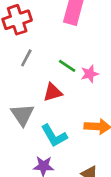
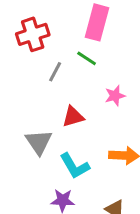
gray line: (26, 58) -> (55, 72), moved
green line: (67, 66) -> (87, 58), moved

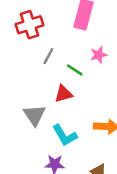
green line: (87, 58) -> (75, 70), moved
pink star: (115, 96) -> (99, 55), moved

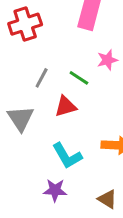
gray line: (48, 56) -> (42, 78), moved
gray triangle: (35, 115) -> (21, 118), moved

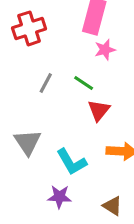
pink star: (107, 60) -> (105, 50), moved
red triangle: (65, 106) -> (99, 110), moved, turned -35
gray triangle: (21, 118) -> (28, 142), moved

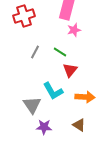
gray triangle: (28, 142) -> (32, 105), moved
cyan L-shape: (72, 162) -> (53, 91), moved
brown triangle: (112, 206) -> (79, 125), moved

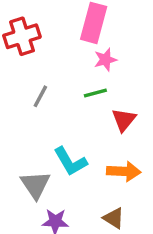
green line: (60, 52) -> (95, 93), moved, turned -48
red triangle: (70, 70) -> (124, 120), moved

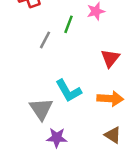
green line: (95, 93) -> (68, 24), moved, turned -54
brown triangle: (114, 218) -> (113, 135), moved

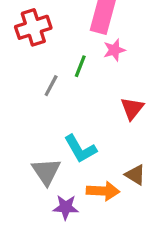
orange arrow: (110, 99) -> (103, 191), moved
brown triangle: (113, 135) -> (135, 175), moved

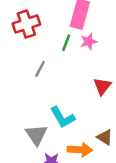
green line: (80, 66) -> (66, 43), moved

